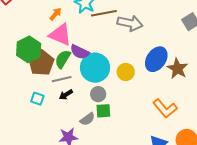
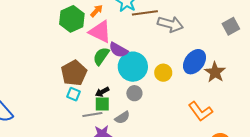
green hexagon: (29, 49) -> (72, 19), moved
brown pentagon: (41, 63) -> (74, 73), moved
gray line: (62, 79) -> (92, 115), moved
green square: (103, 111) -> (102, 104), moved

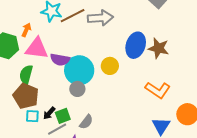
green semicircle: (101, 56) -> (26, 75), moved
black arrow: (102, 92) -> (49, 113), moved
gray circle: (134, 93) -> (77, 89), moved

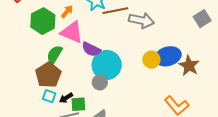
blue ellipse: (136, 45) -> (168, 56), turned 40
yellow circle: (110, 66) -> (151, 60), moved

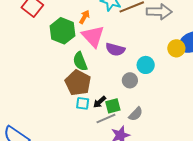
pink triangle: (72, 32) -> (93, 36), turned 35
green semicircle: (54, 54) -> (80, 61), turned -42
cyan circle: (107, 65) -> (146, 65), moved, size x0.6

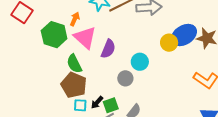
purple semicircle: (115, 49) -> (108, 49), turned -78

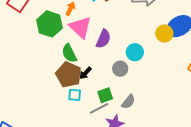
black arrow: (97, 102) -> (85, 73), moved

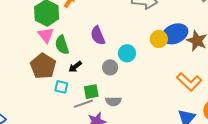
pink triangle: (80, 27) -> (46, 35), moved, size x0.7
purple semicircle: (103, 39) -> (98, 36), turned 126
brown pentagon: (68, 75) -> (43, 66), moved
gray semicircle: (128, 102) -> (113, 101), turned 42

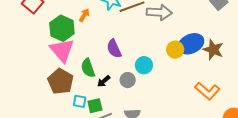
pink triangle: (46, 35) -> (62, 50), size x1.5
green semicircle: (62, 45) -> (88, 68), moved
black arrow: (75, 67) -> (104, 81), moved
green square: (91, 92) -> (95, 106), moved

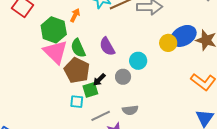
green semicircle: (88, 68) -> (78, 48), moved
brown pentagon: (61, 81) -> (77, 70), moved
green square: (95, 106) -> (90, 90), moved

